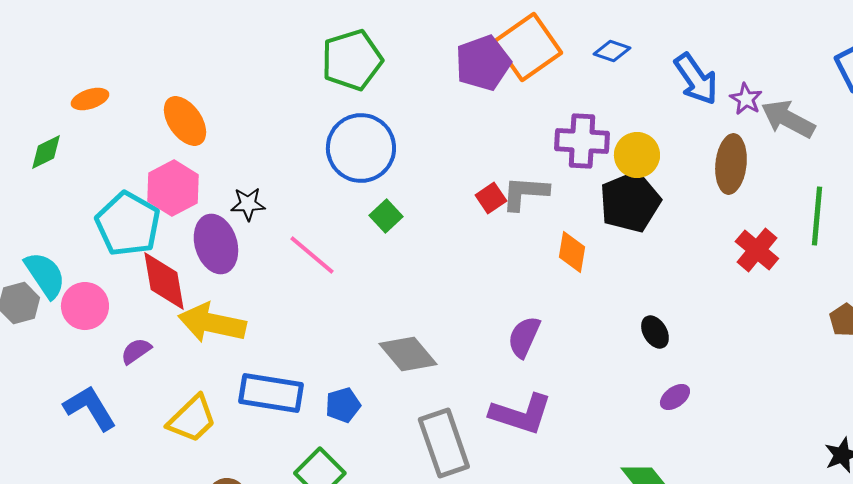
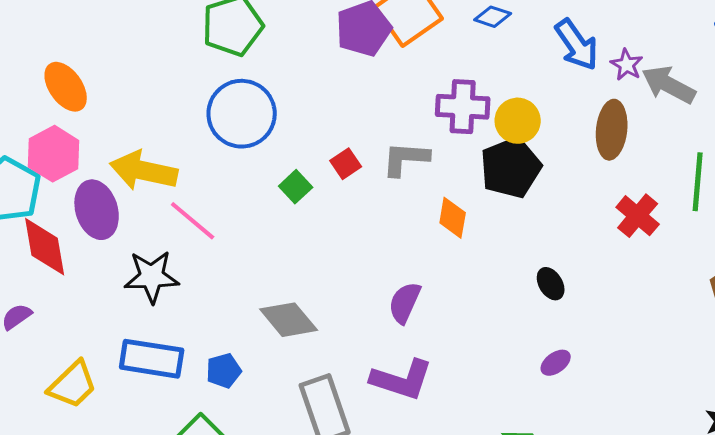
red square: (491, 198) -> (346, 164), moved
black star: (248, 204) -> (152, 277), moved, size x1.6
green square: (386, 216) -> (296, 187), moved
yellow arrow: (212, 323) -> (144, 171), moved
black ellipse: (655, 332) -> (551, 284), moved

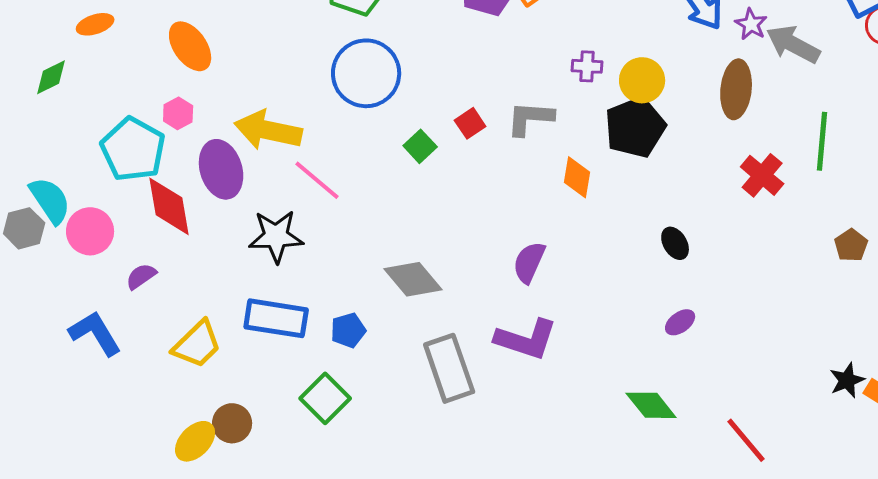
purple cross: (463, 107) -> (587, 66), size x0.6
pink hexagon: (54, 154) -> (178, 113), size x0.6

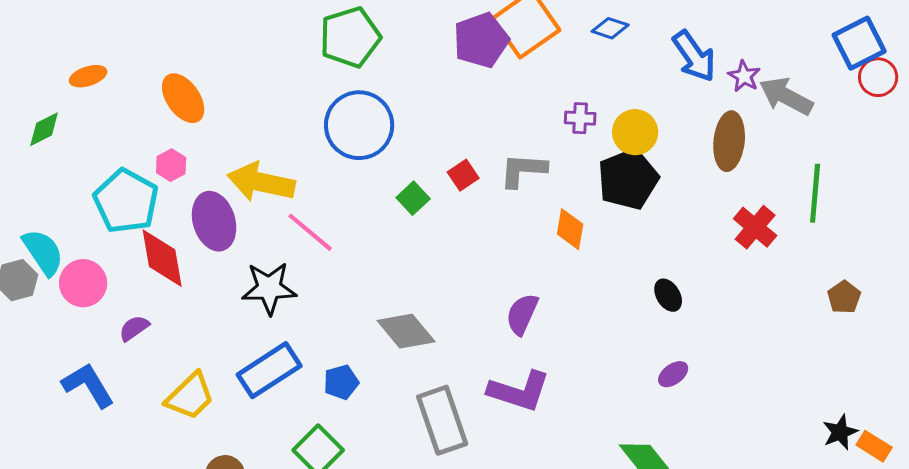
blue rectangle: (276, 318) -> (269, 370), turned -42

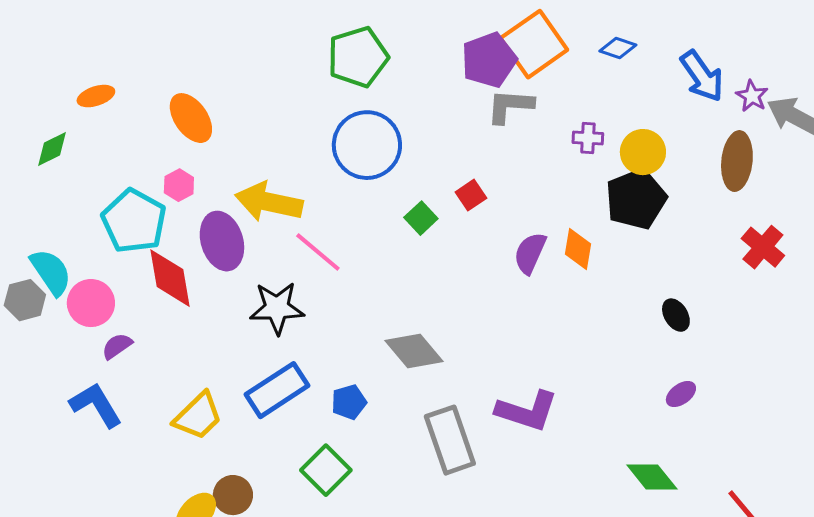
gray L-shape: (523, 170) -> (510, 106), moved
purple semicircle: (522, 314) -> (530, 253), moved
purple semicircle: (134, 328) -> (117, 346), moved

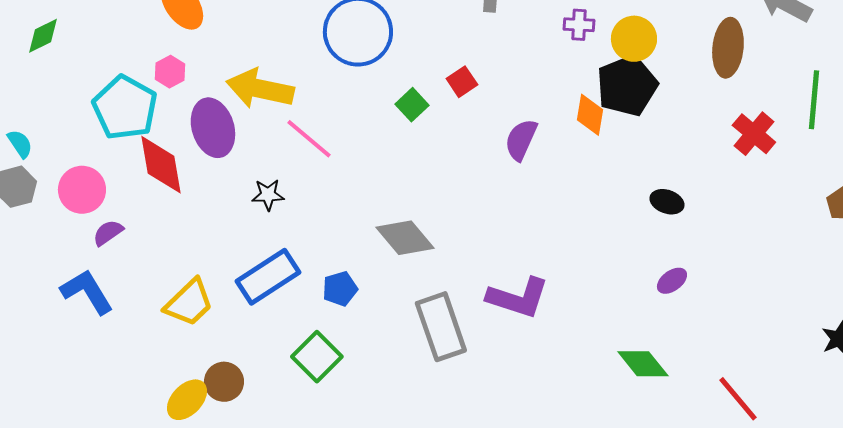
orange diamond: (578, 249) -> (590, 115), moved
cyan semicircle: (51, 272) -> (20, 144), moved, size x0.6
black star: (277, 308) -> (268, 195), size x0.6
black ellipse: (676, 315) -> (667, 202), turned -40

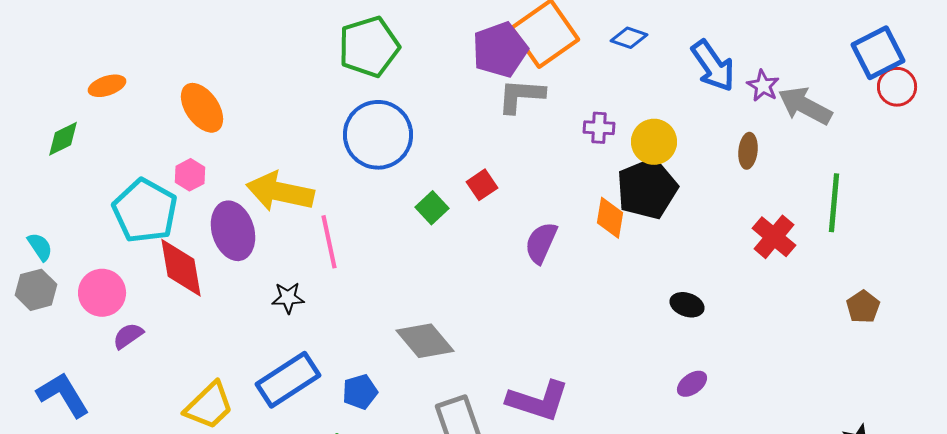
brown ellipse: (728, 48) -> (748, 151), size x0.6
pink line: (309, 139) -> (329, 242), turned 38
blue L-shape: (87, 292) -> (63, 395), moved

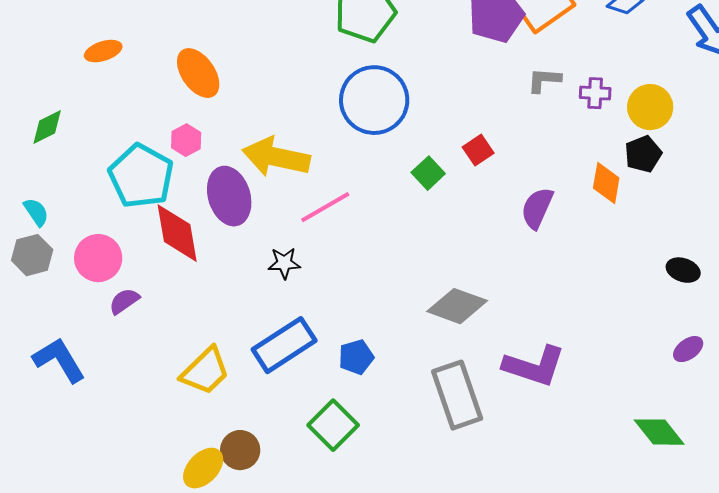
gray L-shape: (521, 96) -> (544, 80), moved, size x0.7
green diamond: (63, 139) -> (47, 127), moved
black pentagon: (647, 189) -> (643, 154), size x0.6
pink line: (329, 242) -> (325, 207), turned 72
gray diamond: (425, 341) -> (457, 306), moved, turned -30

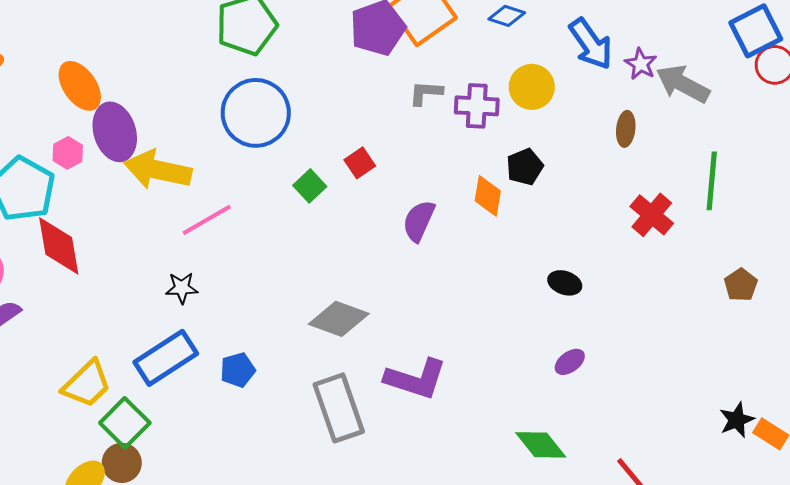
purple cross: (595, 93) -> (477, 106), size x1.4
yellow circle: (650, 107) -> (532, 87), moved
purple ellipse: (229, 196) -> (115, 132), moved
black star: (284, 263) -> (182, 288), moved
green square: (333, 425) -> (125, 423), moved

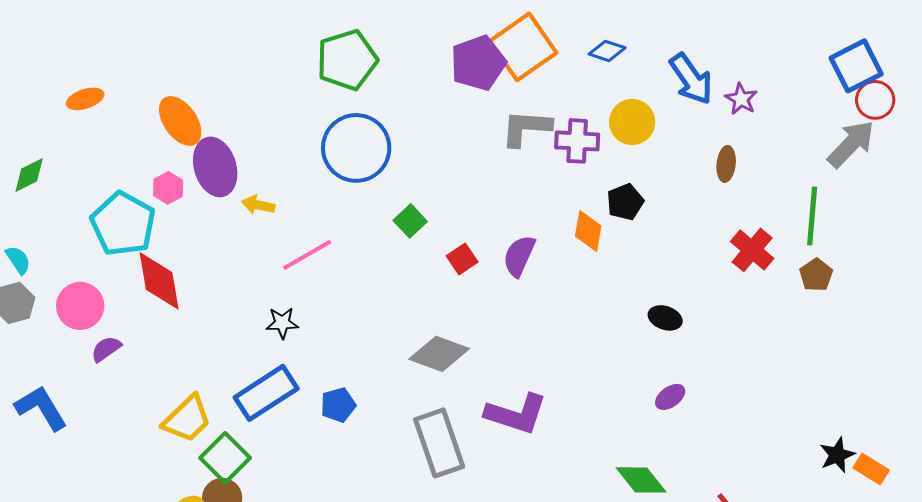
gray arrow: (683, 84) -> (851, 144), moved, turned 106
gray L-shape: (426, 93) -> (526, 128), size x1.5
red square: (360, 163) -> (462, 259), moved
yellow arrow: (158, 170) -> (258, 205), size x0.5
brown pentagon: (741, 285) -> (816, 275), moved

